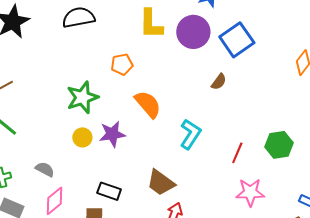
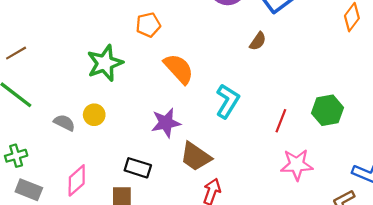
purple star: (112, 134) -> (166, 123), moved
yellow circle: (82, 137) -> (94, 115), moved
gray semicircle: (45, 169) -> (64, 123), moved

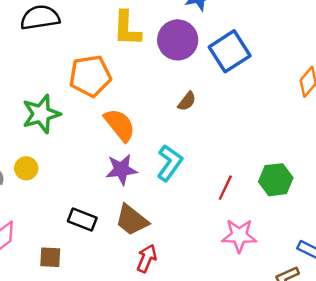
orange pentagon: (148, 25) -> (90, 76), size x1.6
brown semicircle: (258, 41) -> (187, 101), moved
purple star: (166, 123) -> (121, 170), moved
black rectangle: (138, 168) -> (82, 219), moved

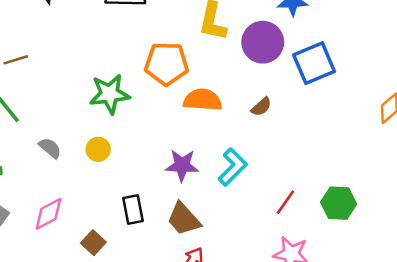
orange semicircle: (120, 125) -> (203, 100), moved, turned -57
yellow circle: (26, 168) -> (98, 149), moved
black rectangle: (82, 219) -> (133, 210), turned 48
brown square: (50, 257) -> (93, 243), turned 30

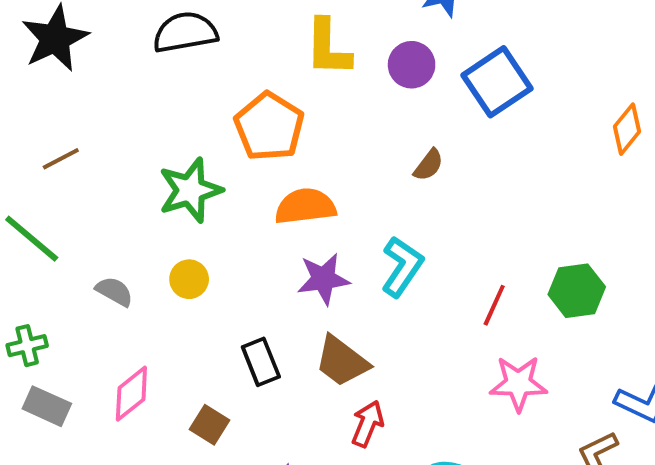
purple circle: (263, 42) -> (412, 65), size x0.7
brown line: (16, 60) -> (61, 159), moved
orange pentagon: (167, 64) -> (269, 127), turned -30
orange semicircle: (203, 100) -> (305, 206), moved

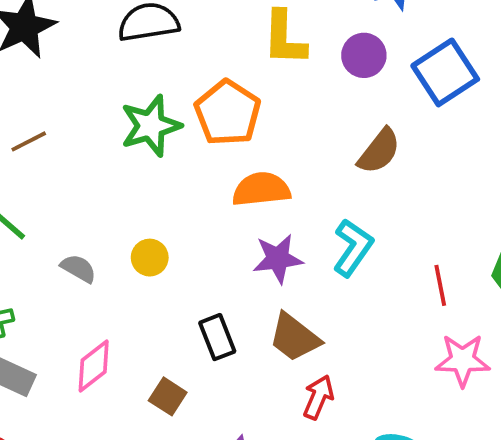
brown semicircle: (429, 165) -> (379, 151), size x1.5
green star: (190, 190) -> (151, 126), moved
red line: (494, 305) -> (440, 285), turned -36

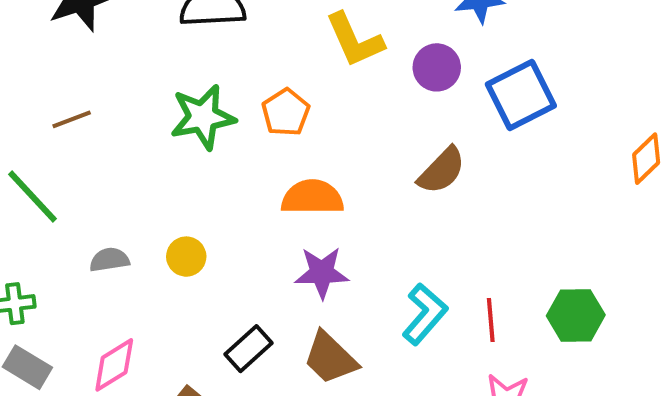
yellow L-shape: (284, 38) -> (355, 40), turned -32
orange pentagon: (228, 113) -> (286, 112), size x0.7
cyan L-shape: (353, 248) -> (425, 314), moved
gray semicircle: (78, 268) -> (109, 260), turned -45
black rectangle: (217, 337) -> (249, 349), turned 63

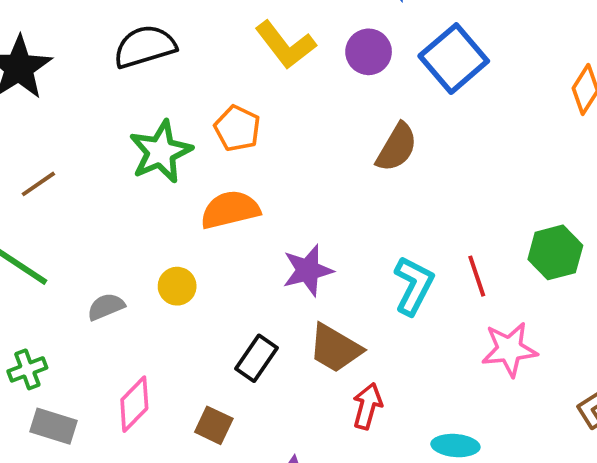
orange semicircle: (312, 197) -> (230, 210), moved

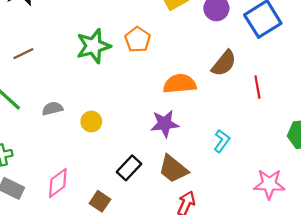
orange semicircle: (230, 210) -> (180, 84), moved
red line: (477, 276) -> (257, 87), moved
cyan L-shape: (414, 286) -> (222, 141), size x0.7
gray semicircle: (106, 307) -> (52, 109), moved

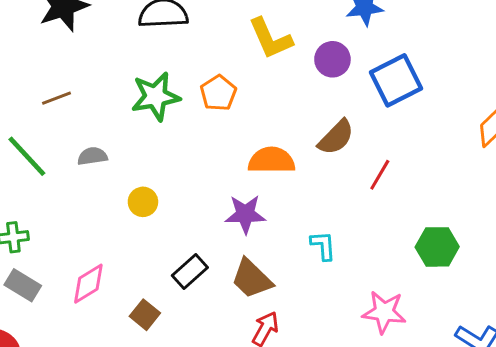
red line: (257, 87) -> (380, 175), turned 35
gray semicircle: (52, 109) -> (92, 156), moved
cyan L-shape: (222, 141) -> (323, 246), turned -45

